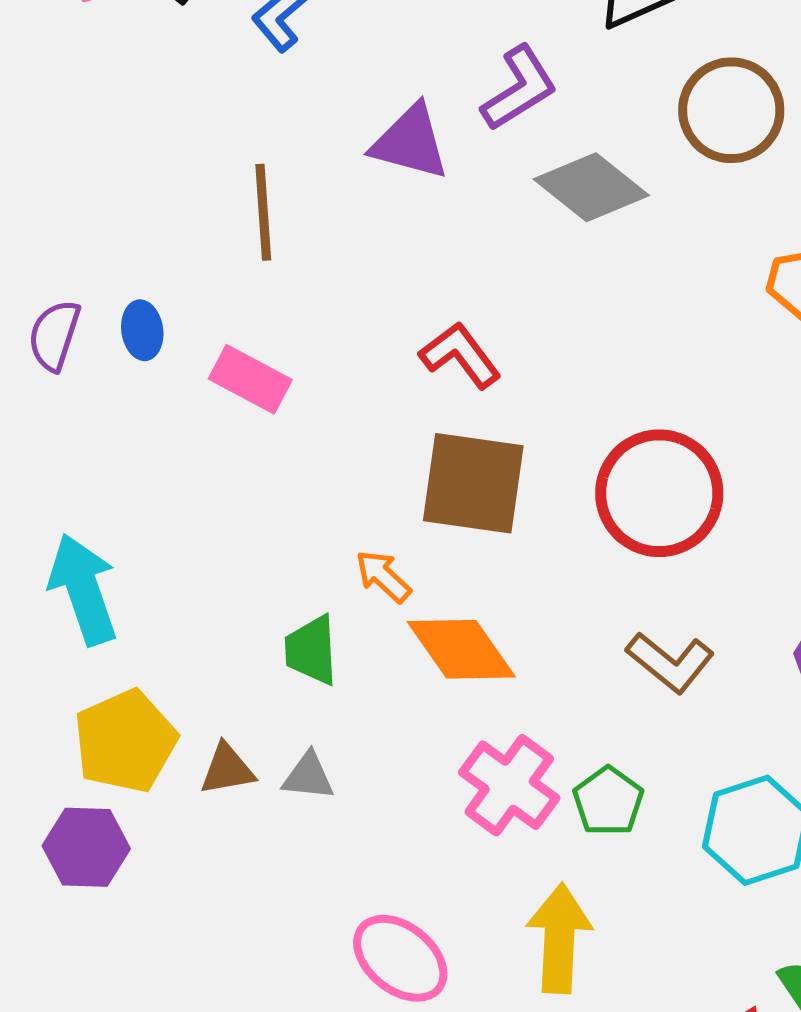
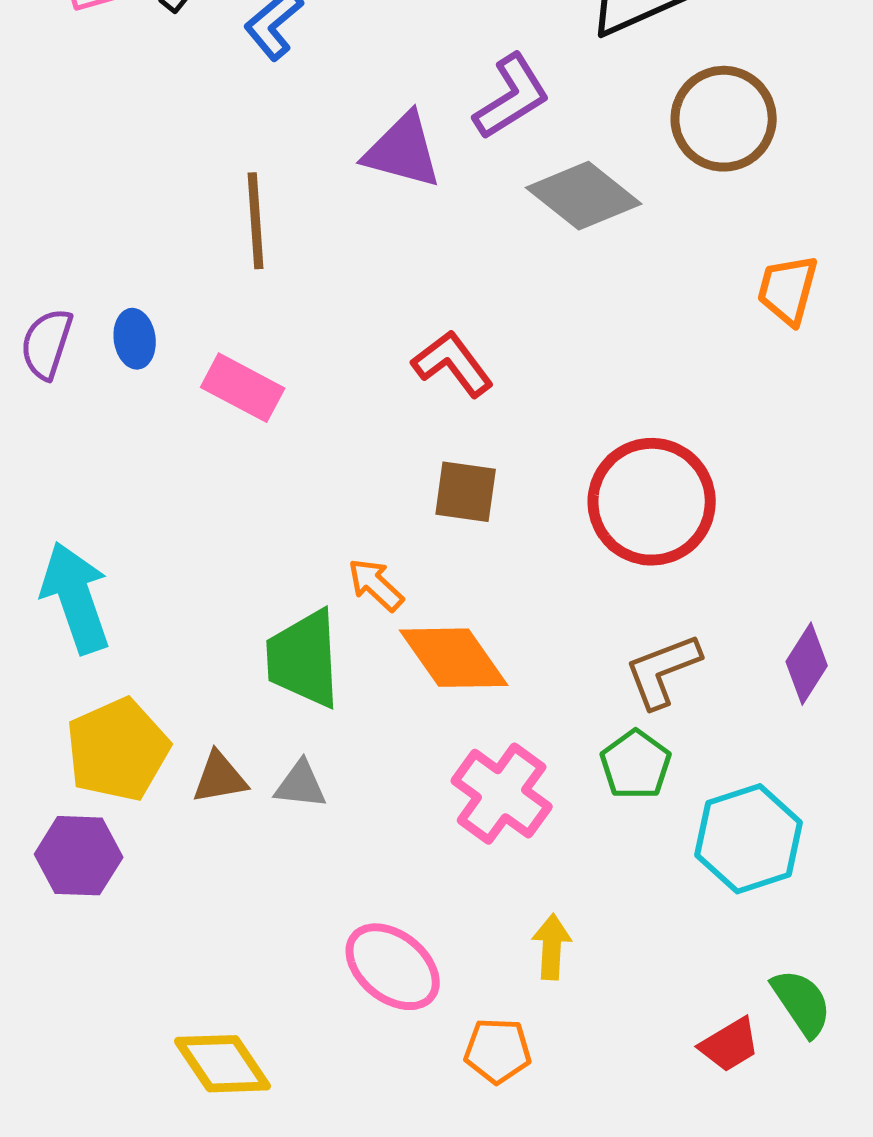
brown square: (473, 483) -> (466, 492), size x0.6
green trapezoid: (311, 650) -> (304, 659), size x1.4
brown L-shape: (670, 662) -> (663, 671), turned 120
green pentagon: (608, 801) -> (636, 765), moved
yellow arrow: (559, 938) -> (552, 947), size x0.6

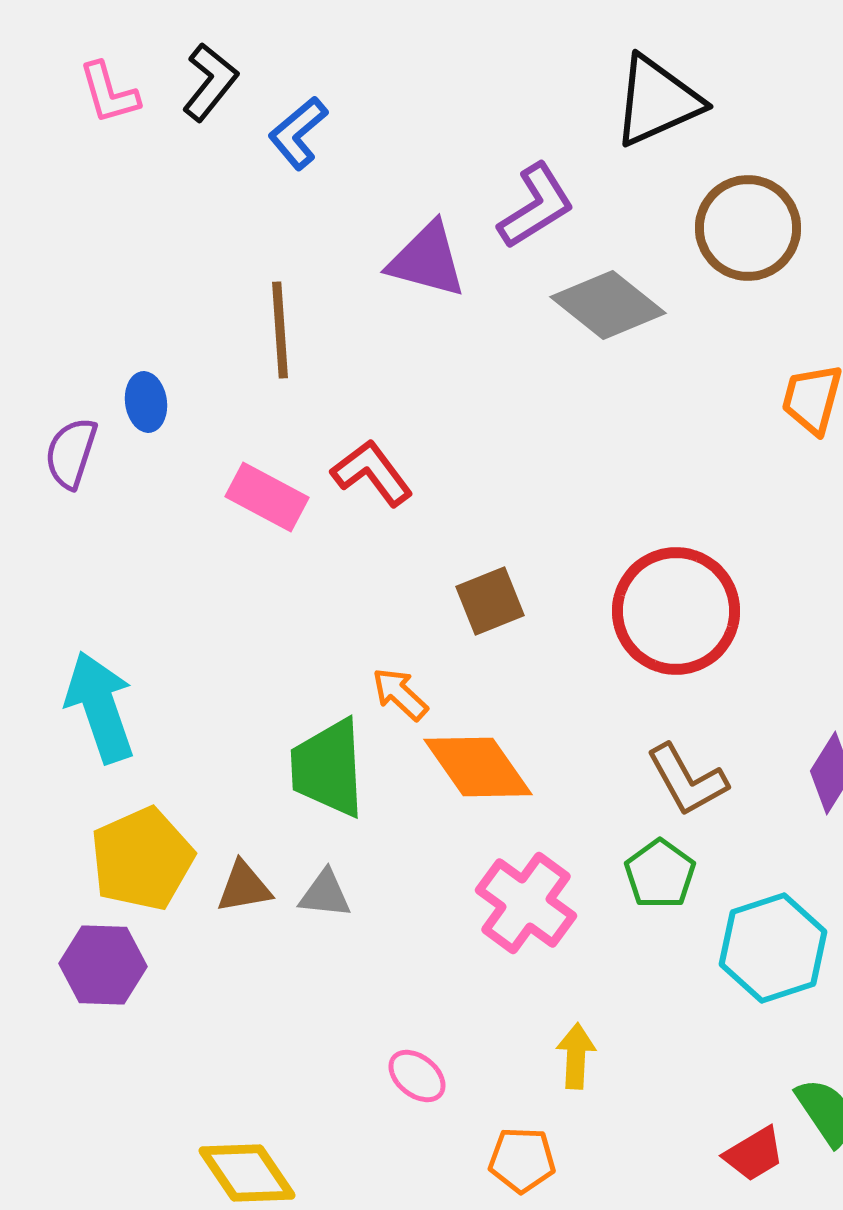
blue ellipse: (135, 339) -> (146, 402), moved
red L-shape: (453, 364) -> (372, 473), moved
brown square: (466, 492) -> (490, 601), turned -30
brown L-shape: (663, 671) -> (687, 780), turned -98
pink ellipse: (393, 967) -> (417, 1076), size x0.6

